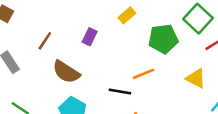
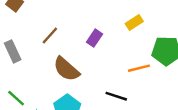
orange line: (143, 74) -> (139, 68), moved

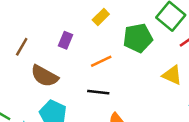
orange line: (139, 68) -> (101, 61), moved

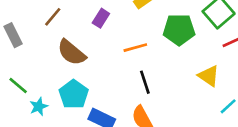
black line: (98, 92) -> (145, 82), moved, turned 55

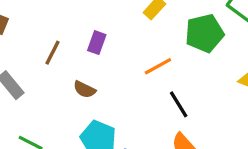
purple rectangle: (101, 18) -> (97, 43), moved
brown semicircle: (72, 52) -> (84, 89), size x0.6

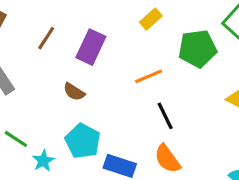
purple rectangle: (97, 43) -> (91, 47), size x1.5
brown line: (53, 53) -> (46, 38), moved

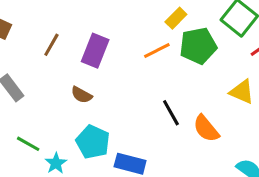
yellow rectangle: (151, 19) -> (176, 18), moved
orange line: (149, 76) -> (157, 51), moved
orange semicircle: (167, 159) -> (206, 129), moved

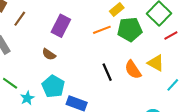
brown line: (51, 45) -> (20, 19), moved
orange semicircle: (206, 129) -> (133, 70), moved

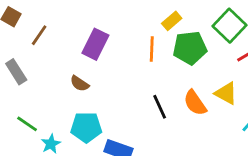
orange line: (102, 30) -> (152, 49), turned -66
cyan pentagon: (53, 86) -> (86, 127), turned -30

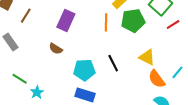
yellow triangle: (226, 93) -> (147, 57), moved
orange semicircle: (195, 103) -> (157, 79), moved
cyan pentagon: (86, 127) -> (84, 70), moved

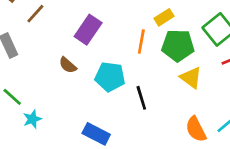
yellow triangle: (147, 57) -> (191, 78), moved
cyan pentagon: (84, 70) -> (110, 77), moved

